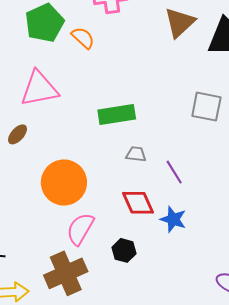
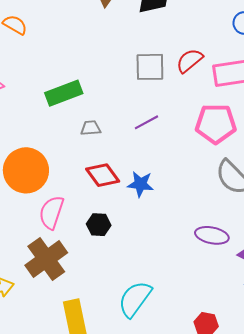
purple line: (174, 172) -> (146, 122), moved, turned -75

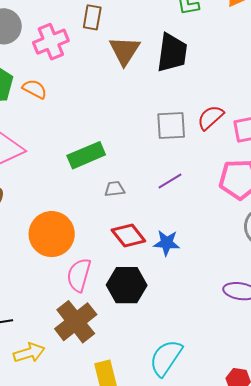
black hexagon: (99, 225) -> (127, 285), size x1.6

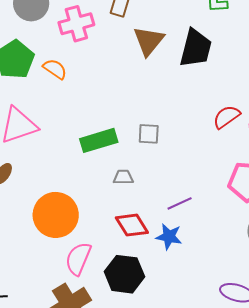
gray square: (171, 125) -> (149, 134), moved, size x0.7
purple line: (170, 181) -> (180, 203), moved

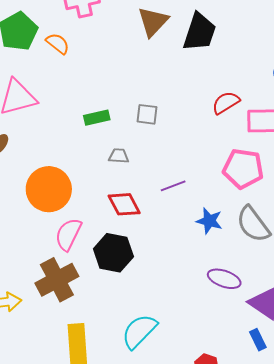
green rectangle: (99, 140) -> (97, 118), size x0.7
blue star: (169, 237) -> (209, 221), moved

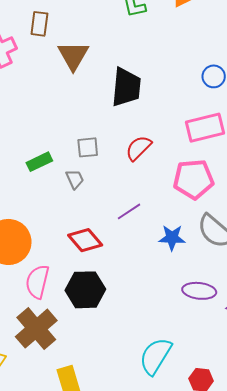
black trapezoid: (199, 32) -> (126, 87), moved
red semicircle: (226, 103) -> (139, 148), moved
gray trapezoid: (119, 156) -> (75, 179), moved, turned 75
cyan semicircle: (139, 331) -> (155, 356), moved

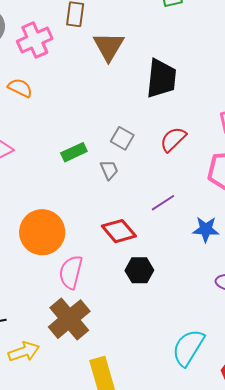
gray square: (88, 147) -> (122, 138), turned 35
black hexagon: (85, 290) -> (139, 270), moved, size x0.7

